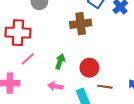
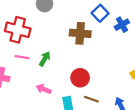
pink line: (28, 59) -> (22, 57), turned 40
green arrow: (60, 61) -> (45, 59), moved

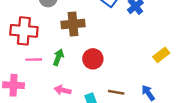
brown cross: (80, 33) -> (73, 24), moved
red circle: (80, 78) -> (93, 59), moved

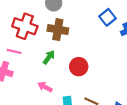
brown cross: (73, 24) -> (58, 30), moved
pink line: (34, 60) -> (14, 51), moved

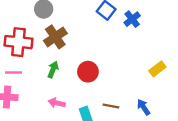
brown cross: (58, 30) -> (55, 37), turned -30

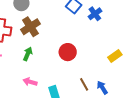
red circle: (88, 72) -> (68, 52), moved
brown line: (111, 106) -> (84, 84), moved, turned 48

